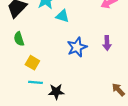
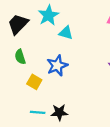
blue star: (77, 47) -> (57, 66), moved
cyan line: (36, 82) -> (38, 112), moved

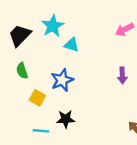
black star: (59, 112) -> (66, 119), moved

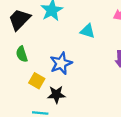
cyan triangle: (72, 45) -> (88, 31), moved
black star: (66, 119) -> (56, 95), moved

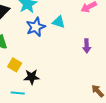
blue star: (61, 63) -> (36, 27), moved

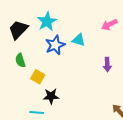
yellow square: (15, 65) -> (38, 77), moved

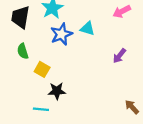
black trapezoid: (18, 30) -> (20, 17), turned -35
purple arrow: (107, 65) -> (119, 56), turned 40

